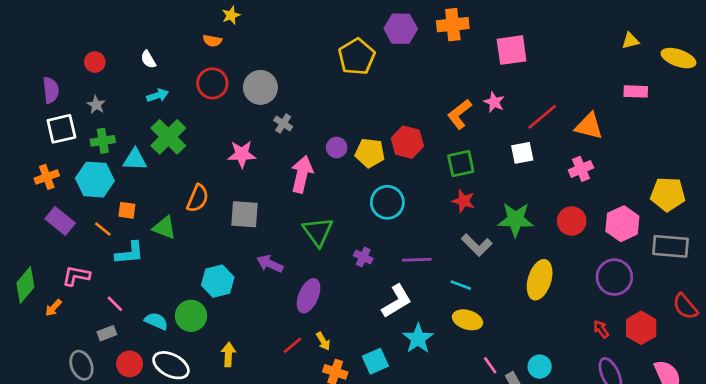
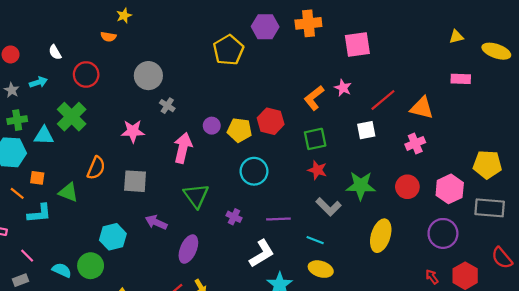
red circle: (212, 83) -> (86, 74), moved
cyan arrow: (158, 95) -> (38, 82), moved

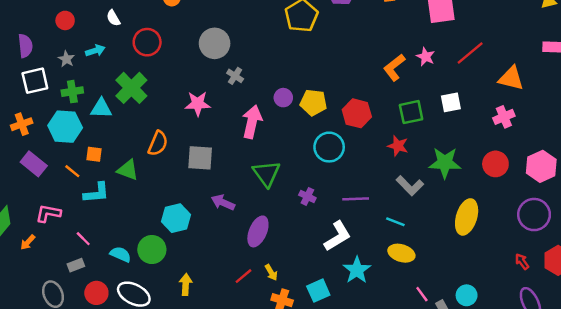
red line: (383, 100) -> (470, 53), moved
red hexagon: (271, 121) -> (357, 113), moved
green square: (315, 139) -> (411, 112), moved

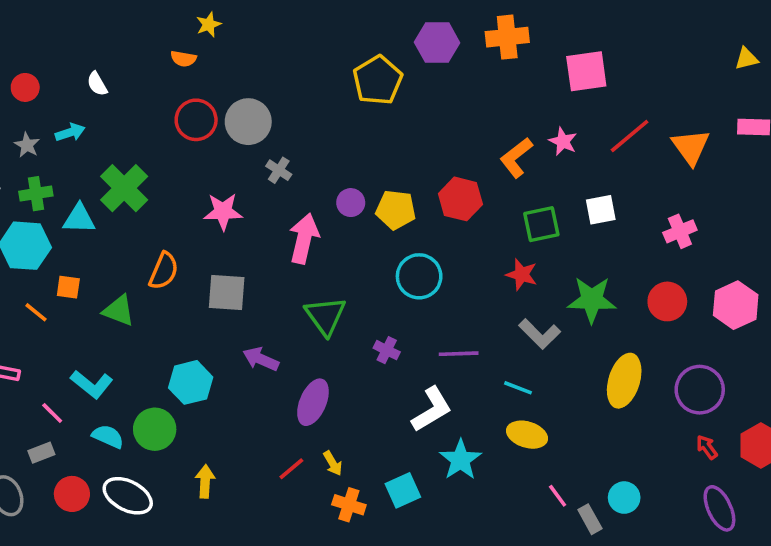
red circle: (147, 42) -> (196, 120), moved
orange triangle: (511, 78) -> (691, 147), moved, turned 40
red hexagon: (357, 113) -> (460, 199), moved
cyan L-shape: (96, 193) -> (92, 384), moved, turned 44
purple circle: (534, 215) -> (700, 390), moved

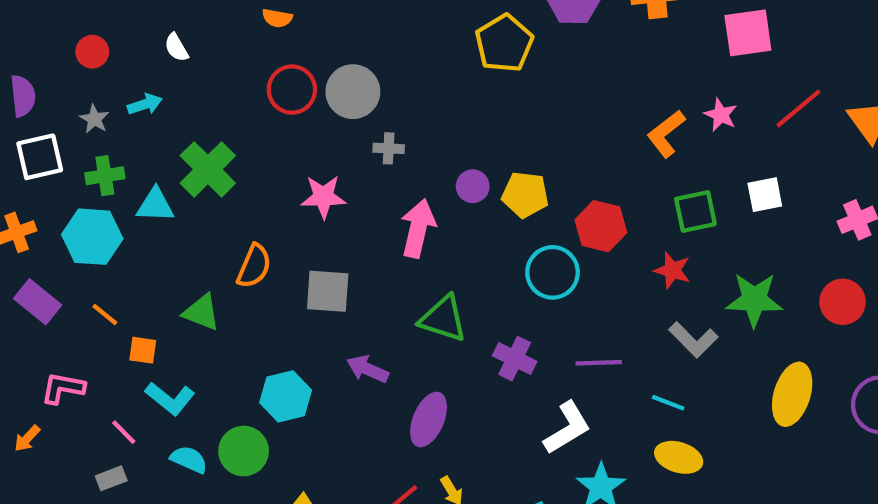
gray cross: (279, 170) -> (389, 148), turned -30
red hexagon: (460, 199) -> (601, 226), moved
orange square: (68, 287) -> (143, 350), moved
green triangle: (326, 316) -> (443, 319), turned -36
purple cross: (387, 350) -> (515, 359), size x1.4

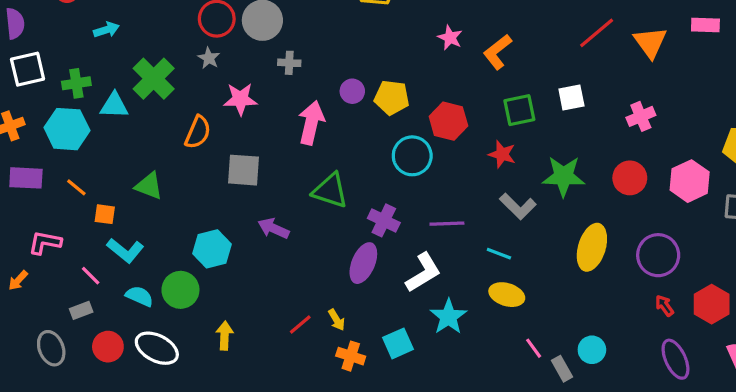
pink star: (721, 115) -> (450, 38), moved
gray star: (94, 119) -> (209, 58), moved
orange semicircle: (254, 266) -> (198, 132), moved
purple rectangle: (38, 302) -> (26, 178), turned -36
purple ellipse: (429, 420) -> (363, 263), moved

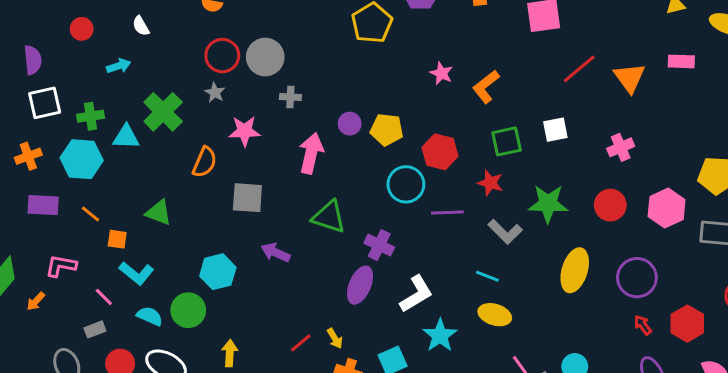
purple line: (447, 224) -> (447, 212), moved

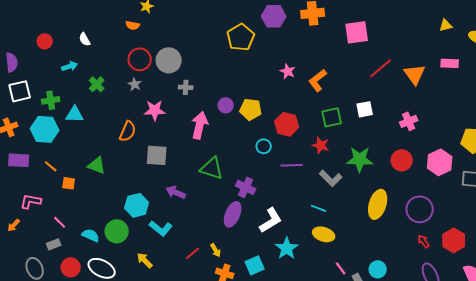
green cross: (163, 112) -> (97, 84), moved, size x0.6
cyan circle: (406, 184) -> (264, 146), size x0.6
cyan L-shape: (136, 273) -> (161, 228), moved
yellow arrow: (230, 353) -> (145, 260), turned -48

